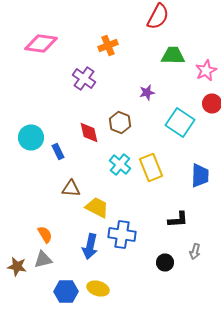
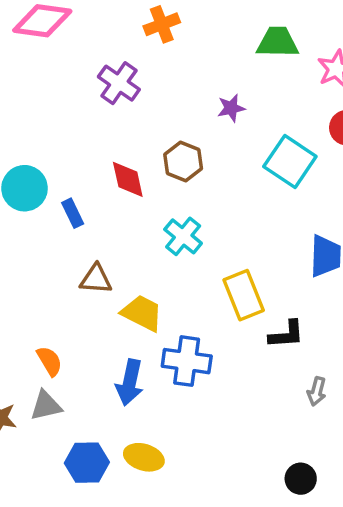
yellow rectangle: (151, 168) -> (244, 295), moved
black circle: (165, 262) -> (301, 479), moved

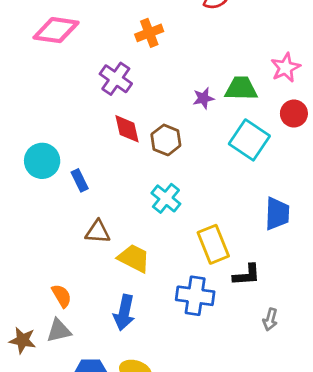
green trapezoid: (278, 42) -> (241, 88), moved
red diamond: (128, 179) -> (127, 129), moved
blue cross: (187, 361) -> (195, 296), moved

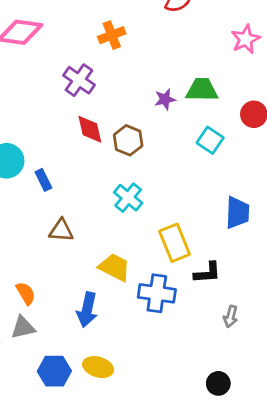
pink star: (286, 68) -> (246, 39), moved
cyan square: (249, 140) -> (210, 140), size x0.7
yellow trapezoid: (134, 258) -> (114, 267), moved

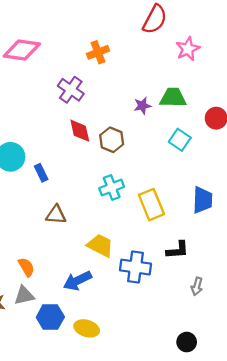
pink star: (246, 39) -> (188, 49), moved
cyan cross: (128, 198) -> (112, 187), turned 30
yellow rectangle: (175, 243) -> (151, 205), moved
blue arrow: (87, 310) -> (78, 281), turned 52
blue hexagon: (54, 371) -> (50, 317), moved

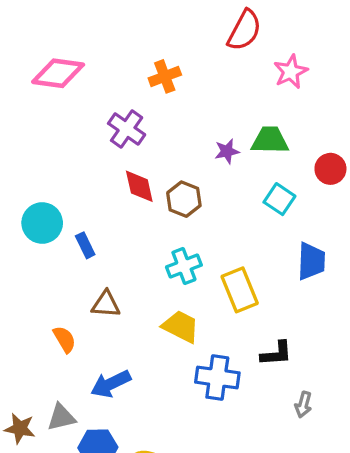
blue trapezoid: (203, 200) -> (311, 261), moved
yellow trapezoid: (100, 245) -> (181, 327), moved
orange semicircle: (26, 267) -> (64, 339), moved
blue arrow: (78, 281) -> (111, 384), moved

